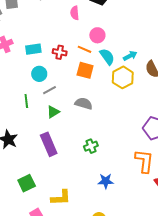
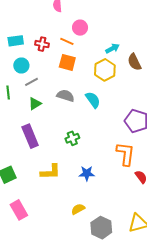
cyan semicircle: (107, 57) -> (93, 100), moved
yellow L-shape: (61, 198) -> (51, 172), moved

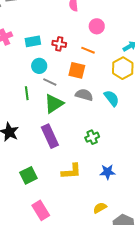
orange line: (67, 41) -> (88, 50), moved
orange square: (67, 62) -> (77, 70), moved
gray line: (31, 82) -> (50, 82), turned 56
green triangle: (35, 104) -> (54, 104), size x1.5

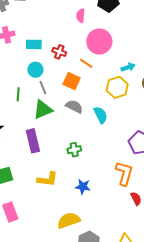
pink circle: (97, 26) -> (99, 41), size x1.6
gray line: (50, 82) -> (43, 87), turned 32
yellow semicircle: (100, 208) -> (69, 220), size x1.6

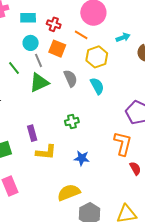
orange square: (72, 81) -> (57, 49), moved
yellow hexagon: (117, 87) -> (97, 57), moved
green line: (18, 94) -> (14, 68), turned -40
gray semicircle: (74, 106) -> (71, 78), turned 42
purple rectangle: (33, 141) -> (32, 133), moved, size x0.7

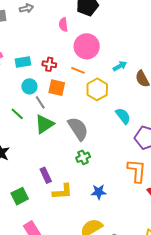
gray semicircle: (71, 78) -> (78, 129), moved, size x1.4
cyan semicircle: (97, 86) -> (123, 116), moved

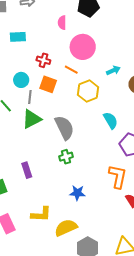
cyan rectangle: (23, 62) -> (18, 37), moved
gray line: (40, 102) -> (30, 97), turned 32
yellow L-shape: (62, 192) -> (41, 214), moved

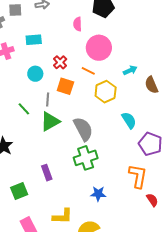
red cross: (43, 60) -> (60, 62), turned 32
cyan circle: (21, 80) -> (35, 74), moved
green cross: (66, 157) -> (86, 158), size x1.6

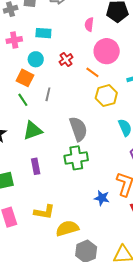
cyan circle: (35, 74) -> (36, 59), moved
orange square: (65, 86) -> (25, 78), moved
green triangle: (50, 121) -> (33, 131), moved
blue star: (98, 194) -> (102, 198), moved

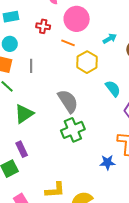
red cross: (66, 60) -> (43, 26), moved, turned -32
gray line: (48, 94) -> (31, 66), moved
purple rectangle: (36, 166) -> (22, 149), moved

